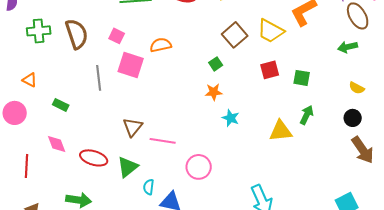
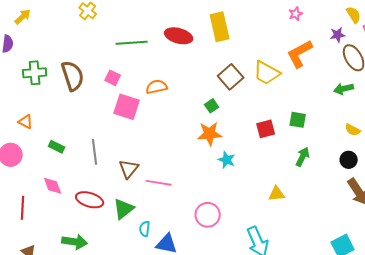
red square: (270, 70) -> (266, 129), moved
gray line: (99, 78) -> (95, 152), moved
orange star: (214, 92) -> (210, 134), size x1.4
yellow triangle: (281, 131) -> (277, 194), moved, size x0.7
pink circle: (199, 167) -> (208, 215), moved

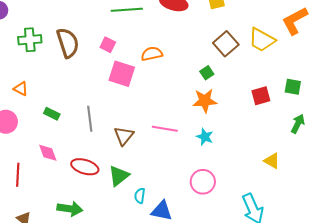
cyan star: (227, 160) -> (205, 137), moved
pink line: (159, 183) -> (165, 129), moved
yellow triangle: (277, 194) -> (272, 161), turned 36

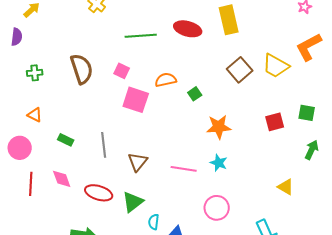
green cross: (30, 40) -> (35, 73), moved, size x0.7
green square: (207, 73) -> (195, 94), moved
pink line: (165, 129) -> (184, 169), moved
red line: (18, 175) -> (31, 184), moved

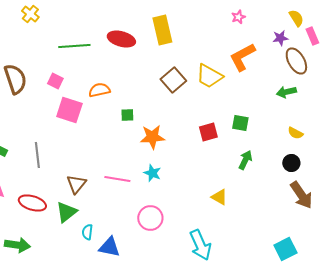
green square: (195, 94) -> (127, 115), moved, turned 32
brown triangle: (138, 162) -> (76, 184), moved

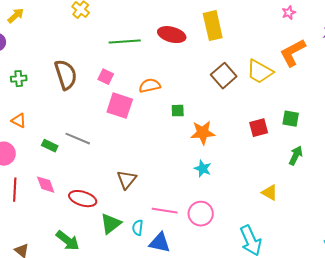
gray line: (37, 155) -> (78, 139), moved, turned -60
pink line: (117, 179) -> (165, 211), moved
green triangle: (66, 212) -> (111, 224), moved
green arrow: (17, 245) -> (68, 241), turned 30

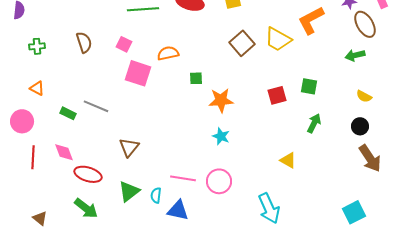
brown semicircle: (66, 75) -> (84, 42), size x0.7
brown triangle: (127, 180) -> (129, 147), moved
red ellipse: (83, 199) -> (88, 174), moved

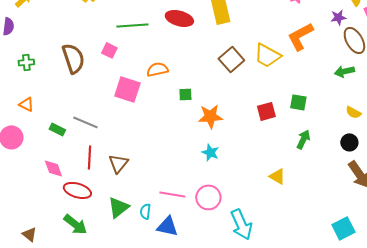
brown semicircle: (84, 42) -> (73, 58), size x1.4
pink square: (124, 44) -> (109, 50), moved
red line: (33, 157) -> (89, 157), moved
cyan arrow: (269, 208) -> (241, 224), moved

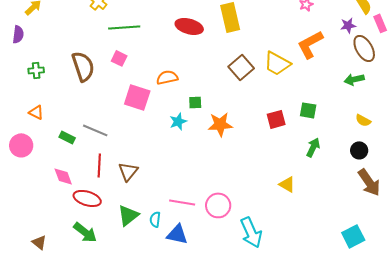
green line: (132, 25) -> (124, 27), moved
cyan star: (210, 152) -> (178, 121), moved, turned 30

